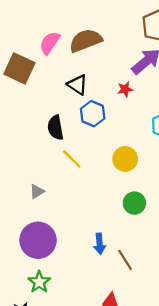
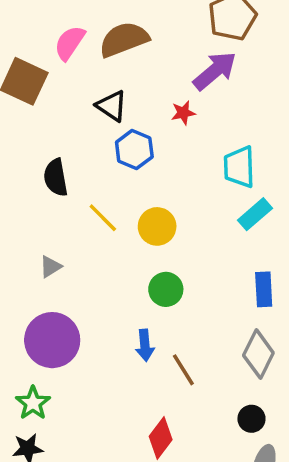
black semicircle: (55, 128) -> (56, 177), moved
yellow circle: (125, 159) -> (157, 226), moved
green circle: (134, 203) -> (166, 289), moved
green star: (39, 282) -> (33, 403), moved

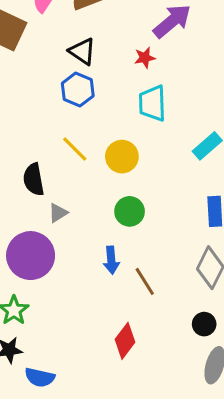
blue hexagon: (134, 150) -> (78, 90), moved
cyan trapezoid: (239, 167) -> (152, 103), moved
black semicircle: (56, 177) -> (34, 179), moved
gray triangle: (50, 267) -> (58, 213), moved

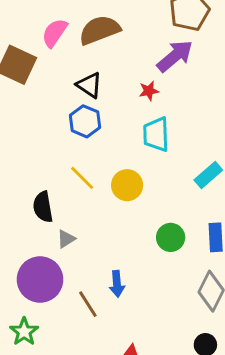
green circle: (130, 211) -> (171, 237), moved
brown line: (145, 281) -> (88, 304), moved

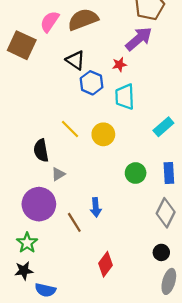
blue hexagon: (85, 121) -> (92, 83), moved

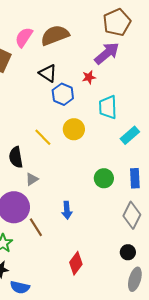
cyan trapezoid: (125, 97) -> (108, 107), moved
yellow circle: (103, 134) -> (74, 129), moved
brown line: (74, 222) -> (36, 227), moved

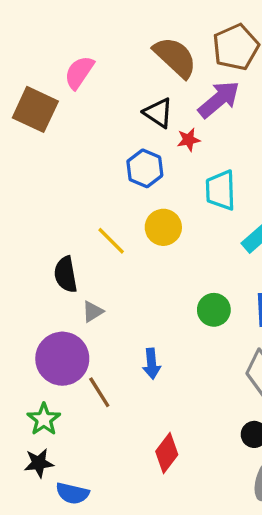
brown semicircle: (55, 35) -> (175, 57), moved, turned 64
black triangle: (48, 73) -> (158, 113), moved

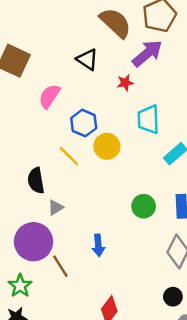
pink semicircle: (79, 72) -> (49, 96), moved
black triangle: (158, 113) -> (87, 60), moved
blue hexagon: (145, 168) -> (84, 123), moved

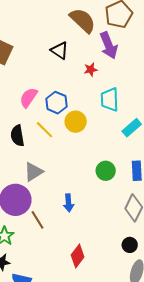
purple arrow: (147, 53) -> (109, 45), turned 108
pink semicircle: (49, 96) -> (28, 98), moved
black semicircle: (36, 181) -> (17, 136), moved
gray triangle: (56, 207) -> (33, 172), size x1.5

